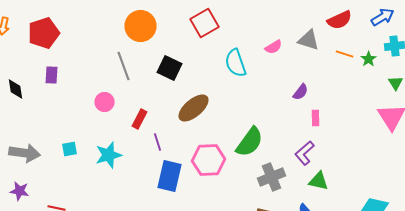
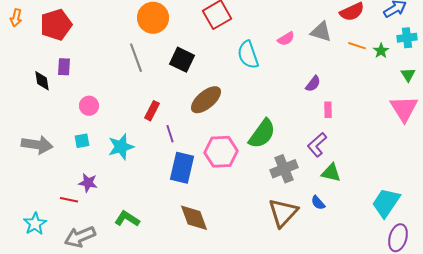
black diamond: (16, 89) -> (42, 81), moved
pink circle: (105, 102) -> (89, 106), moved
purple star: (20, 191) -> (88, 183), moved

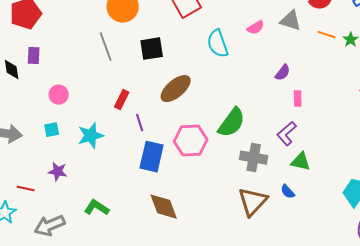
black square: (182, 60) -> (152, 49), turned -35
gray cross: (284, 169) -> (254, 158), turned 32
red line: (69, 200) -> (26, 189), moved

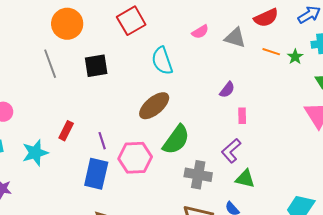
pink semicircle: (256, 28) -> (200, 32), moved
brown ellipse: (176, 89) -> (154, 106), moved
red rectangle: (122, 100) -> (66, 131), moved
purple line: (140, 123) -> (102, 141), moved

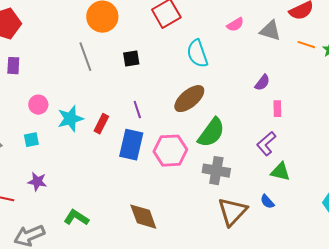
black square: (96, 66) -> (131, 59), size x0.7
purple line: (102, 141) -> (137, 110), moved
cyan star: (35, 153) -> (70, 119), moved
blue rectangle: (96, 174) -> (131, 145), moved
gray cross: (198, 175) -> (216, 171), moved

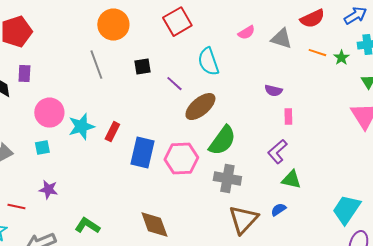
purple semicircle: (262, 83) -> (273, 91), turned 66
pink circle: (38, 105) -> (49, 113), size x1.5
purple line: (137, 110) -> (174, 84), moved, turned -30
blue semicircle: (267, 202) -> (278, 210), turned 98

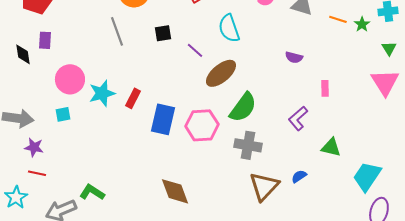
pink rectangle: (288, 117) -> (325, 88), moved
green triangle: (291, 180) -> (331, 147), moved
purple star: (48, 190) -> (34, 147), moved
green L-shape: (87, 226) -> (92, 192), moved

